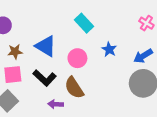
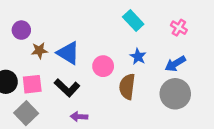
cyan rectangle: (84, 23) -> (133, 20), moved
brown star: (15, 52) -> (39, 51), moved
brown semicircle: (74, 88) -> (127, 87), moved, turned 40

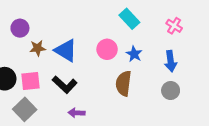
blue arrow: (175, 64) -> (171, 61), turned -66
pink circle: (103, 66) -> (107, 49), moved
gray circle: (175, 94) -> (171, 90), size x0.6

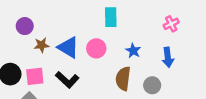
cyan rectangle: (129, 19) -> (111, 17), moved, turned 42
pink cross: (174, 26) -> (171, 24), turned 32
pink circle: (107, 49) -> (96, 48), moved
gray circle: (171, 90) -> (152, 85), moved

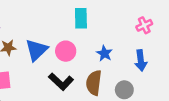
blue triangle: (68, 47) -> (36, 50), turned 45
black L-shape: (67, 80) -> (61, 82), moved

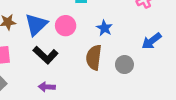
blue arrow: (141, 60) -> (152, 41), moved, turned 60
black L-shape: (61, 82) -> (46, 55), moved

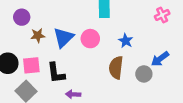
blue arrow: (152, 41) -> (160, 59), moved
black L-shape: (46, 55) -> (56, 73), moved, turned 40

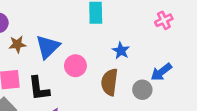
pink circle: (90, 39) -> (75, 66), moved

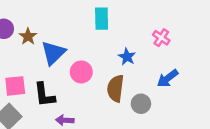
pink cross: (164, 20) -> (161, 38), moved, turned -30
brown star: (17, 44) -> (28, 36), moved, turned -30
gray circle: (142, 90) -> (141, 104), moved

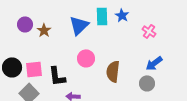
blue triangle: (53, 53) -> (79, 25), moved
blue star: (127, 57) -> (122, 15), moved
gray circle: (141, 104) -> (147, 83), moved

